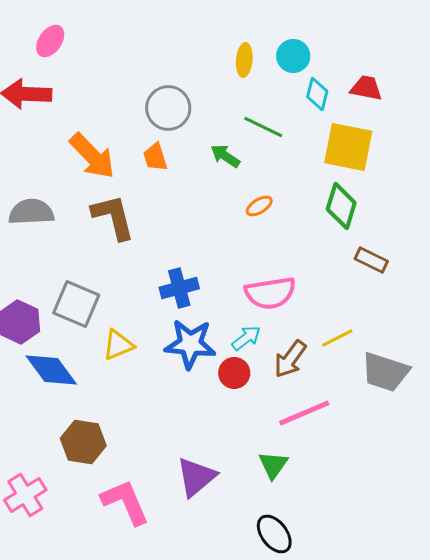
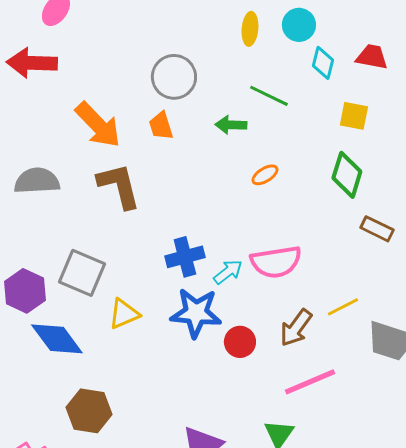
yellow square: (348, 147) -> (354, 116), size x0.6
green arrow: (225, 156) -> (231, 125), turned -32
cyan arrow: (246, 338) -> (228, 272), moved

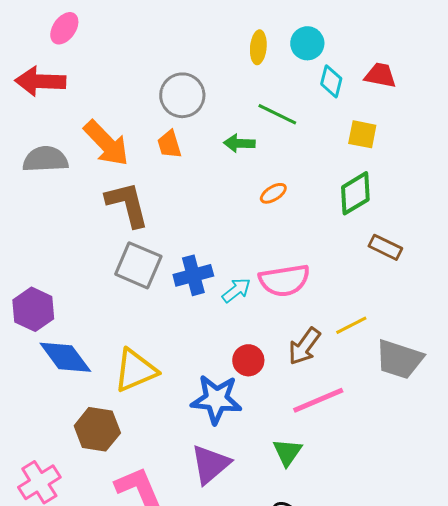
green diamond: (347, 175) -> (355, 193), turned 42
gray semicircle: (37, 181) -> (45, 159), moved
gray square: (82, 273) -> (138, 265), moved
blue star: (196, 313) -> (216, 399), moved
yellow triangle: (124, 314) -> (135, 370), moved, size x1.4

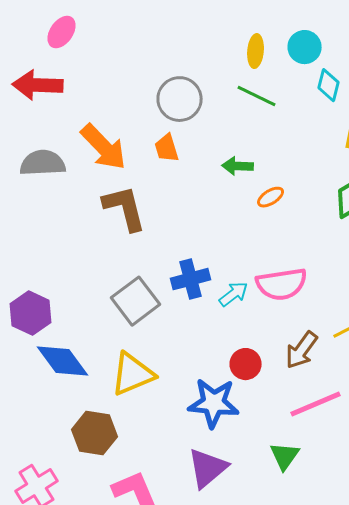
green line: (277, 114) -> (257, 96), moved
green arrow: (239, 143) -> (238, 166), moved
gray square: (138, 265) -> (136, 301), moved, turned 30

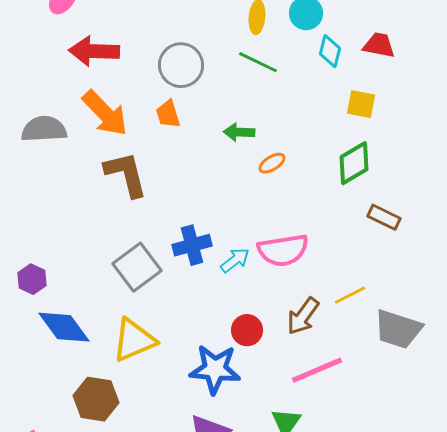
red arrow: (38, 85) -> (94, 51), moved
purple hexagon: (31, 313) -> (32, 279), size x0.7

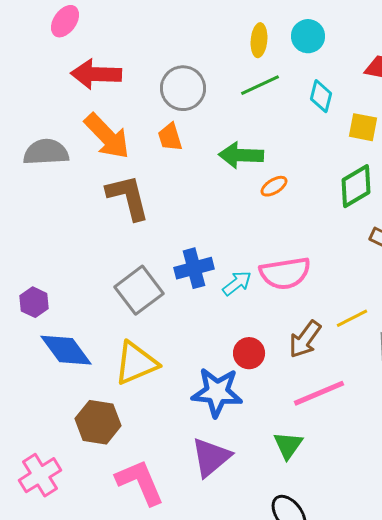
cyan diamond: (330, 51) -> (321, 96), moved
green line: (258, 62) -> (260, 85), turned -51
green arrow: (239, 132) -> (241, 155), size x1.4

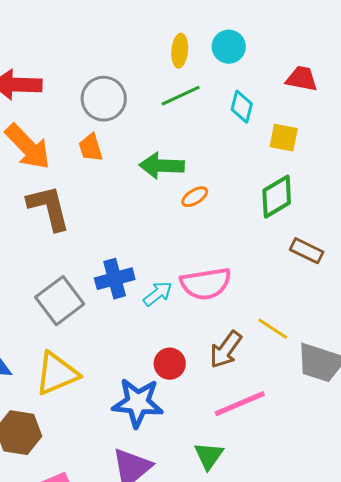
yellow line: (352, 318) -> (273, 329), turned 60

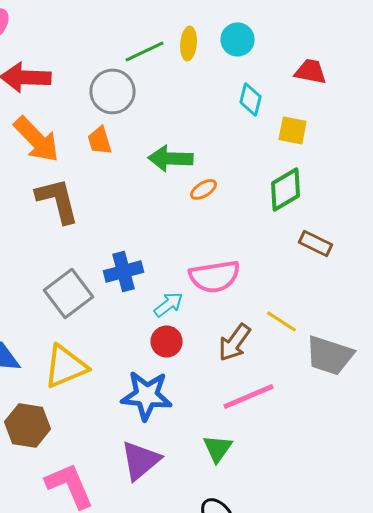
green line: (181, 96) -> (145, 51), moved
cyan arrow: (158, 294) -> (169, 304), moved
red circle: (170, 364) -> (167, 341), moved

